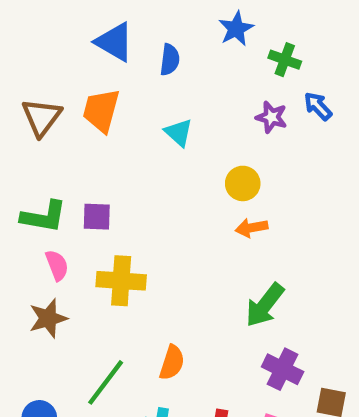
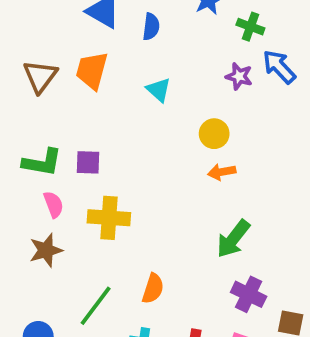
blue arrow: (318, 106) -> (279, 67), size x1.4

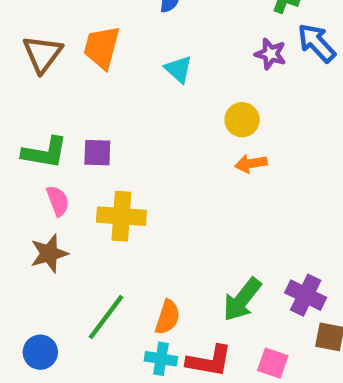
green arrow: (233, 239) -> (242, 300), moved
orange semicircle: (153, 289) -> (167, 317), moved
purple cross: (249, 294) -> (306, 295), moved

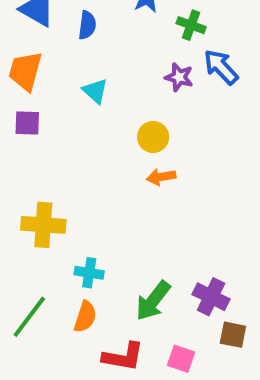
purple square: (97, 153) -> (27, 123), moved
cyan cross: (161, 359) -> (89, 273), moved

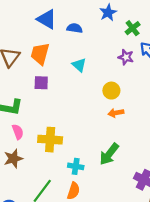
blue semicircle: (87, 25) -> (75, 28), turned -88
green cross: (191, 25) -> (133, 28), turned 32
green arrow: (153, 301) -> (109, 154), moved

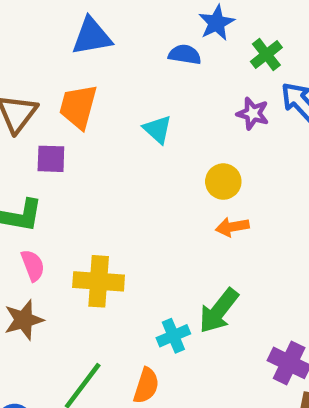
blue triangle: (47, 19) -> (92, 36), turned -40
blue semicircle: (75, 28) -> (185, 55), moved
purple square: (41, 83) -> (51, 159), moved
cyan cross: (76, 166) -> (173, 336), moved, turned -32

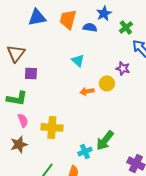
blue triangle: (92, 36) -> (37, 17), moved
orange trapezoid: (78, 107) -> (68, 19), moved
purple star: (253, 113) -> (123, 68), moved
orange arrow: (232, 227) -> (87, 91), moved

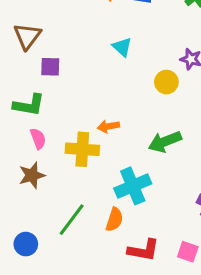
orange arrow: (87, 91) -> (108, 126), moved
green arrow: (105, 140) -> (165, 142), moved, turned 30
cyan cross: (85, 151) -> (133, 186), size x1.6

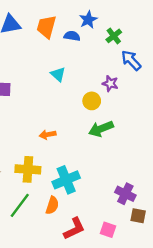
green arrow: (165, 142) -> (101, 129), moved
yellow cross: (82, 149) -> (28, 169), moved
red L-shape: (143, 250) -> (74, 229), turned -35

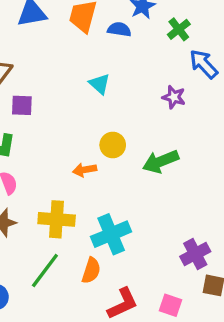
yellow circle: (92, 101) -> (113, 145), moved
purple cross: (125, 194) -> (195, 254), turned 36

